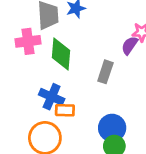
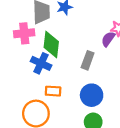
blue cross: (52, 97) -> (41, 63), moved
blue circle: (112, 128) -> (92, 95), moved

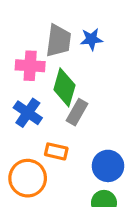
gray rectangle: (88, 60) -> (77, 112), moved
blue cross: (41, 63) -> (28, 113), moved

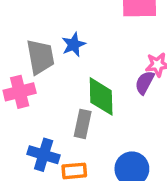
green diamond: (64, 87) -> (101, 96), moved
blue cross: (28, 113) -> (44, 155), moved

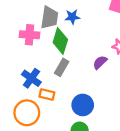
purple semicircle: (145, 83) -> (100, 62), moved
green diamond: (101, 96) -> (60, 41), moved

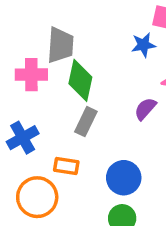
blue star: (72, 17) -> (143, 45), moved
blue cross: (31, 78) -> (23, 138), moved, turned 30

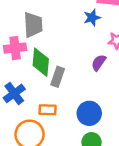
green diamond: (80, 80) -> (41, 62), moved

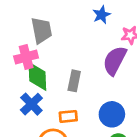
green diamond: (41, 62) -> (37, 76), moved
purple semicircle: (99, 63) -> (115, 61), size x1.6

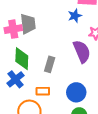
pink cross: (26, 57) -> (13, 29), moved
purple semicircle: (115, 61) -> (82, 51), turned 125

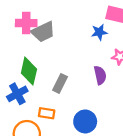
gray trapezoid: (28, 24) -> (43, 32), turned 60
pink cross: (13, 29) -> (26, 23), moved
purple semicircle: (82, 51) -> (100, 75), size x0.7

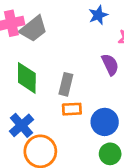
blue cross: (17, 94) -> (21, 125), moved
orange rectangle: (47, 113) -> (72, 109), moved

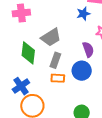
gray trapezoid: (33, 29) -> (51, 37), moved
blue circle: (105, 122) -> (82, 71), moved

